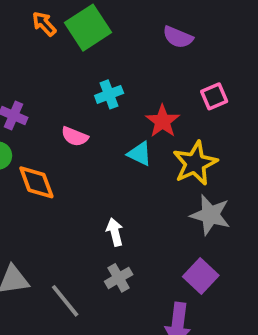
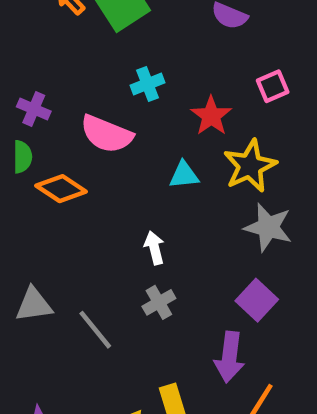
pink semicircle: (75, 137) -> (107, 134), size x1.6
cyan triangle: (140, 154) -> (184, 175), moved, turned -32
orange diamond: (36, 182) -> (61, 189), turned -36

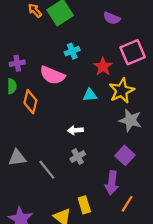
pink square: (273, 86) -> (133, 52), size x1.6
purple cross: (34, 109) -> (17, 63), turned -32
orange diamond: (61, 189) -> (30, 102), turned 70
white arrow: (154, 248) -> (75, 130), turned -80

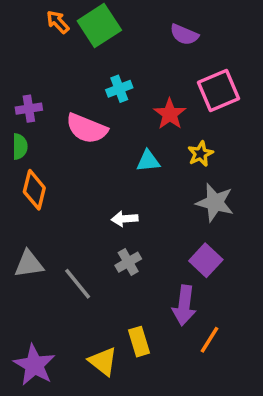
yellow star: (122, 91) -> (200, 154), size x0.6
orange diamond: (30, 102) -> (34, 190), moved

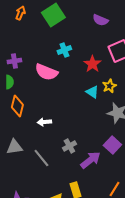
orange arrow: (58, 22) -> (20, 13), moved, turned 64
cyan triangle: (148, 161) -> (92, 92), moved, turned 40
white arrow: (125, 219) -> (44, 122), moved
purple arrow: (184, 305) -> (90, 160), moved, turned -135

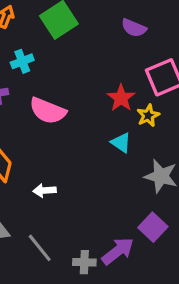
cyan cross: (64, 50) -> (22, 61), moved
yellow star: (109, 86) -> (148, 116), moved
gray cross: (69, 146) -> (84, 262), moved, turned 32

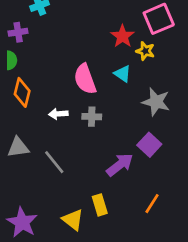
pink semicircle: (48, 111) -> (85, 79), moved, turned 48
yellow star: (148, 116) -> (145, 51), turned -30
gray cross: (84, 262) -> (92, 117), moved

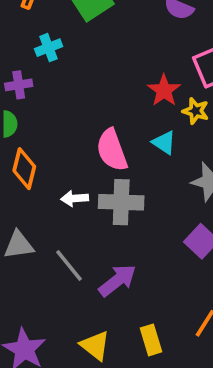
gray cross: (92, 117) -> (121, 202), size x1.6
purple arrow: (120, 165) -> (117, 280), moved
yellow rectangle: (100, 205) -> (151, 340), moved

